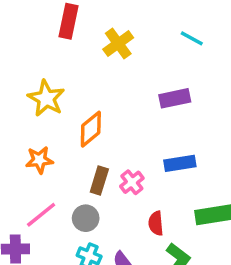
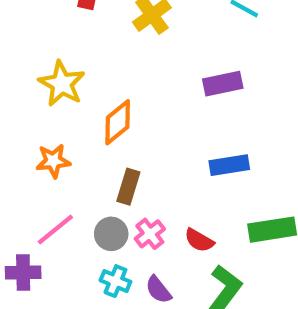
pink cross: (132, 182) -> (150, 234), moved
red semicircle: (156, 223) -> (199, 240), turned -55

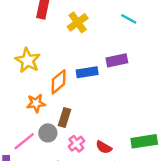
orange star: (53, 161) -> (36, 103), moved
blue rectangle: (229, 165) -> (87, 72), moved
gray circle: (111, 234) -> (48, 133), moved

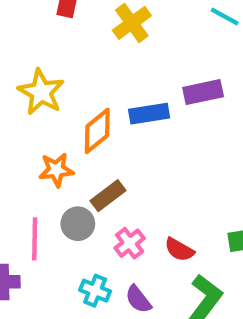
brown rectangle: (65, 118) -> (108, 196), turned 36
pink line: (24, 141) -> (35, 239), turned -50

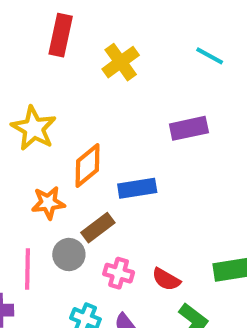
blue rectangle: (149, 114) -> (137, 188), moved
pink cross: (130, 243) -> (119, 273), turned -36

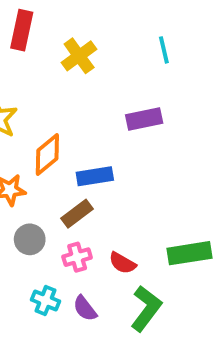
cyan line: (210, 56) -> (164, 50), turned 48
brown rectangle: (98, 228) -> (77, 214), moved
pink cross: (119, 273) -> (77, 257), turned -32

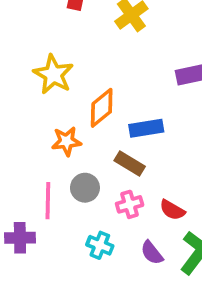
brown rectangle: (77, 214) -> (130, 164), turned 68
purple semicircle: (85, 308) -> (152, 253), moved

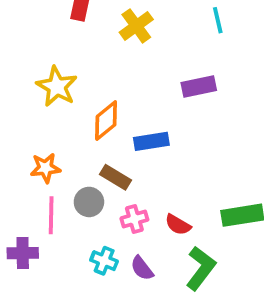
orange star: (66, 141) -> (45, 168), moved
brown rectangle: (130, 164) -> (115, 177), moved
purple semicircle: (152, 253) -> (142, 268), moved

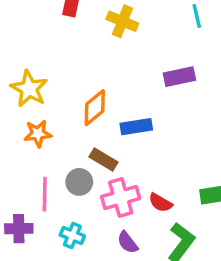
yellow cross: (136, 26) -> (122, 21), turned -32
yellow star: (57, 86) -> (29, 89), moved
orange star: (45, 168) -> (38, 134), moved
pink cross: (134, 219) -> (121, 197), size x1.5
cyan cross: (104, 261) -> (72, 236), moved

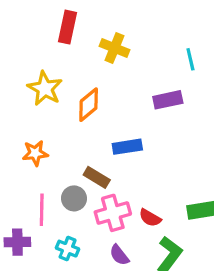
cyan line: (197, 16) -> (190, 59), moved
yellow star: (29, 89) -> (45, 88), moved
orange diamond: (95, 108) -> (89, 105), moved

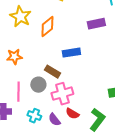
red semicircle: (150, 218) -> (72, 114), moved
purple semicircle: (119, 255) -> (54, 120), moved

